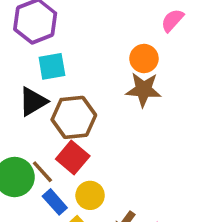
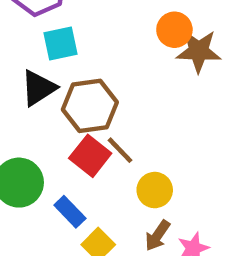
brown star: (144, 90) -> (199, 51), moved
brown line: (42, 172) -> (120, 150), moved
yellow circle: (90, 195) -> (155, 190), moved

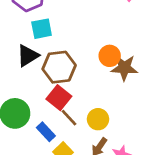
orange circle: (174, 30) -> (110, 56), moved
brown star: (199, 51) -> (124, 68), moved
brown line: (120, 150) -> (69, 118), moved

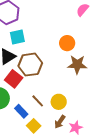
orange circle: (110, 56) -> (67, 43), moved
red square: (59, 98) -> (14, 79), moved

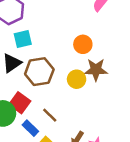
red square: (14, 79) -> (20, 103), moved
yellow circle: (59, 102) -> (77, 79), moved

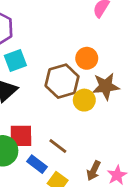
brown hexagon: (39, 72) -> (62, 81), moved
red square: (20, 103) -> (21, 136), turned -30

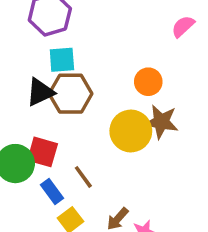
brown hexagon: (62, 81) -> (71, 94), moved
yellow circle: (84, 100) -> (131, 131), size x1.5

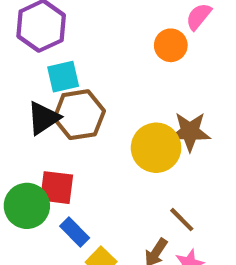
orange circle: (148, 82) -> (171, 45), moved
brown line: (83, 177) -> (182, 220), moved

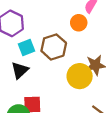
brown hexagon: (79, 115) -> (54, 47), moved

